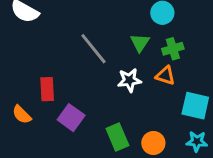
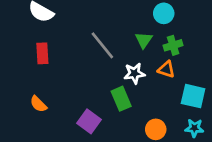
red rectangle: (47, 89) -> (42, 53), moved
purple square: (71, 118) -> (89, 121), moved
green rectangle: (117, 137) -> (121, 99), moved

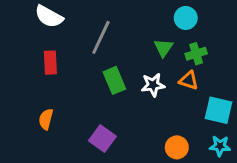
gray line: (102, 45) -> (101, 37), moved, turned 64
green rectangle: (121, 99) -> (114, 80), moved
orange semicircle: (38, 104) -> (46, 119), turned 60

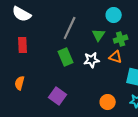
gray line: (101, 37) -> (70, 28), moved

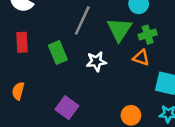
green triangle: (99, 35) -> (119, 29), size x1.5
green rectangle: (66, 57) -> (58, 52), moved
white star: (92, 60) -> (96, 61), moved

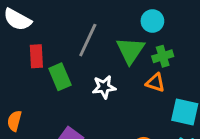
red rectangle: (22, 42) -> (36, 56), moved

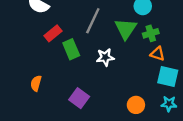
red rectangle: (36, 56) -> (53, 33), turned 54
orange triangle: (155, 83) -> (158, 54), moved

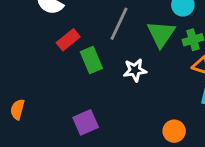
orange semicircle: (36, 83) -> (17, 109), moved
purple square: (79, 98) -> (86, 122), moved, turned 30

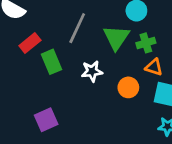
orange circle: (174, 131) -> (128, 87), moved

